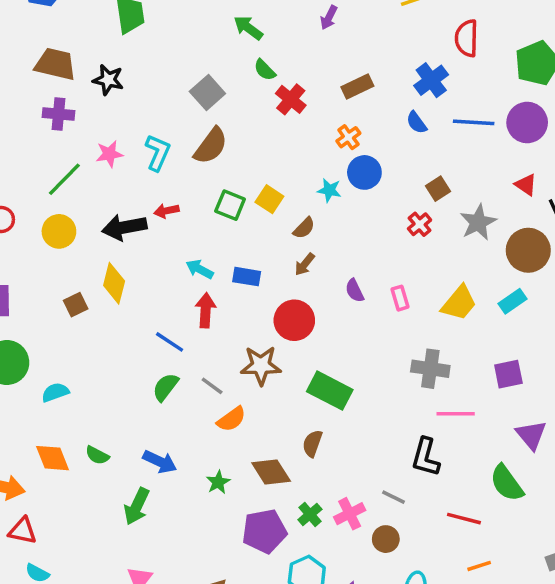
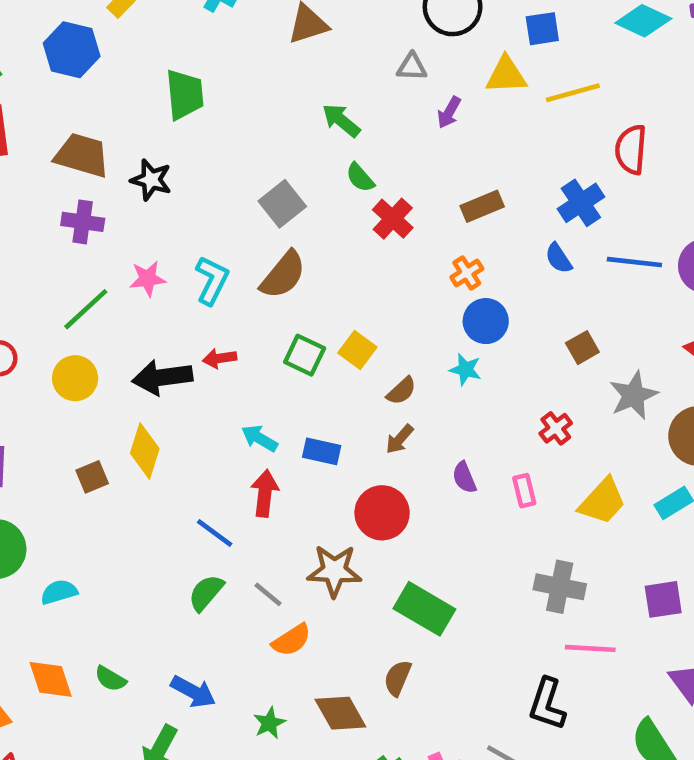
cyan star: (329, 190) -> (466, 370), moved
red cross: (420, 224) -> (556, 428), moved

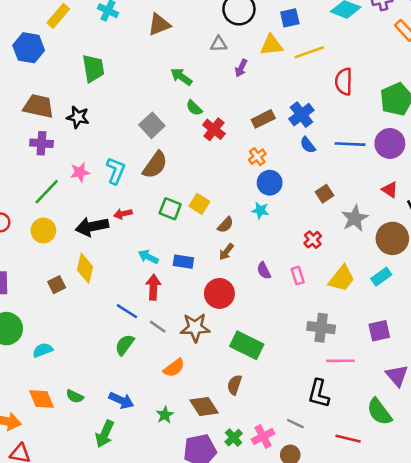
blue cross: (581, 203) -> (301, 115), moved
gray line: (268, 594) -> (158, 327), moved

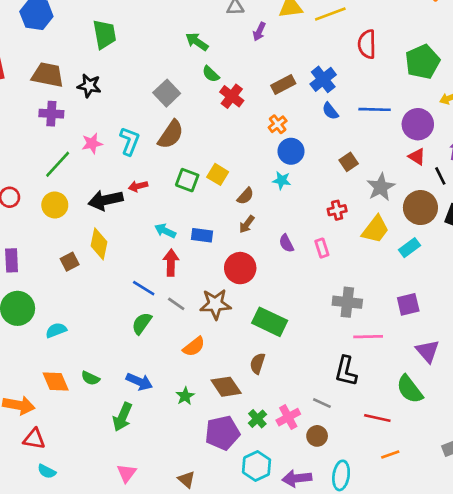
purple circle: (390, 143) -> (418, 124), moved
red cross: (313, 240) -> (337, 210), turned 30
yellow trapezoid: (342, 278) -> (375, 229), moved

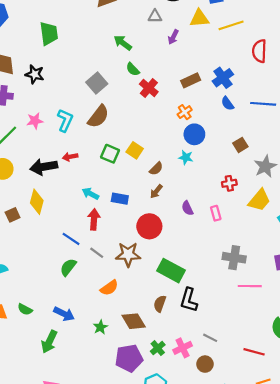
black L-shape: (346, 371) -> (189, 300), moved

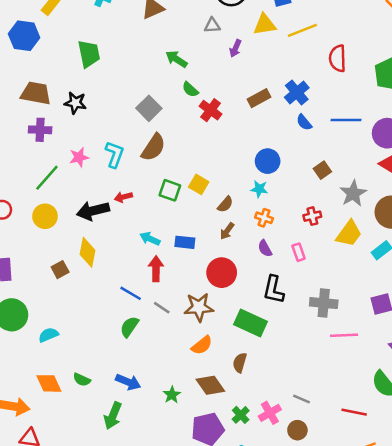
orange cross: (185, 112) -> (264, 218), moved, turned -32
orange semicircle: (109, 288) -> (202, 345), moved
black L-shape: (189, 300) -> (274, 290), moved

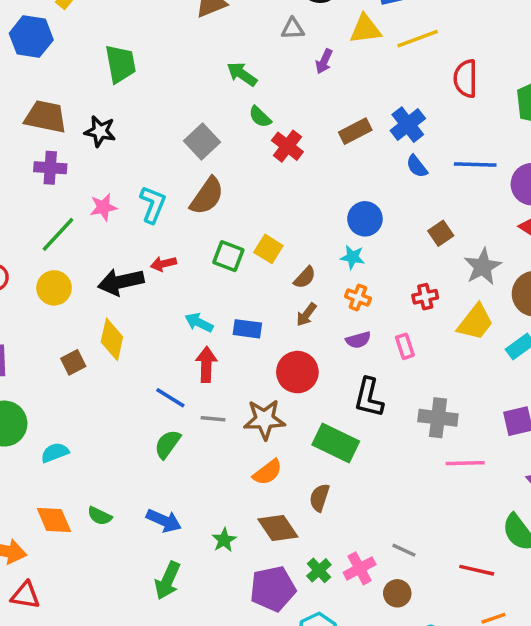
purple semicircle: (265, 248) -> (358, 340), turned -78
gray line: (162, 308) -> (213, 419), turned -30
green arrow: (113, 416) -> (168, 581), moved

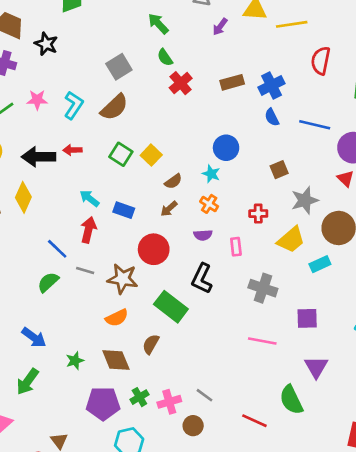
gray cross: (438, 418) -> (263, 288), moved

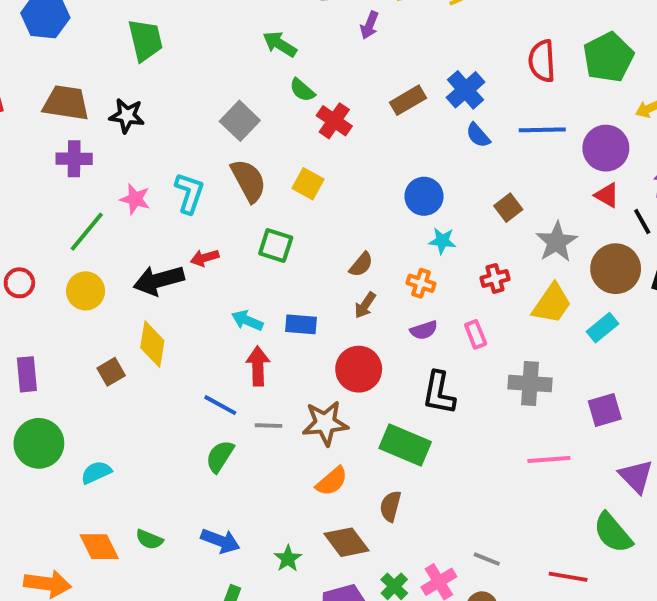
red semicircle: (321, 61) -> (542, 61), moved
pink star: (37, 100) -> (135, 199), turned 30
brown semicircle: (114, 107) -> (249, 181), turned -60
yellow square: (151, 155) -> (308, 184), moved
cyan star: (211, 174) -> (442, 241), moved

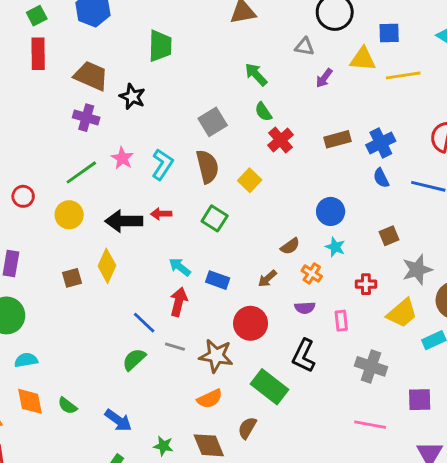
brown semicircle: (361, 264) -> (290, 246), moved
cyan semicircle: (96, 472) -> (26, 360), moved
green star: (288, 559) -> (163, 446), turned 30

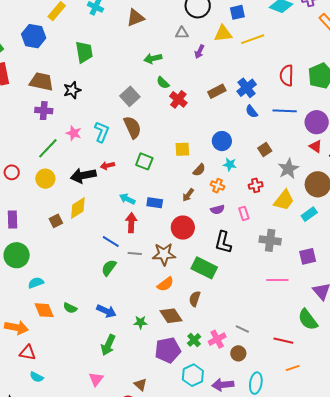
green arrow: (256, 74) -> (153, 58), turned -48
black star: (132, 97) -> (72, 90), turned -30
yellow square: (250, 180) -> (182, 149), moved, turned -35
yellow diamond: (107, 266) -> (78, 208), turned 45

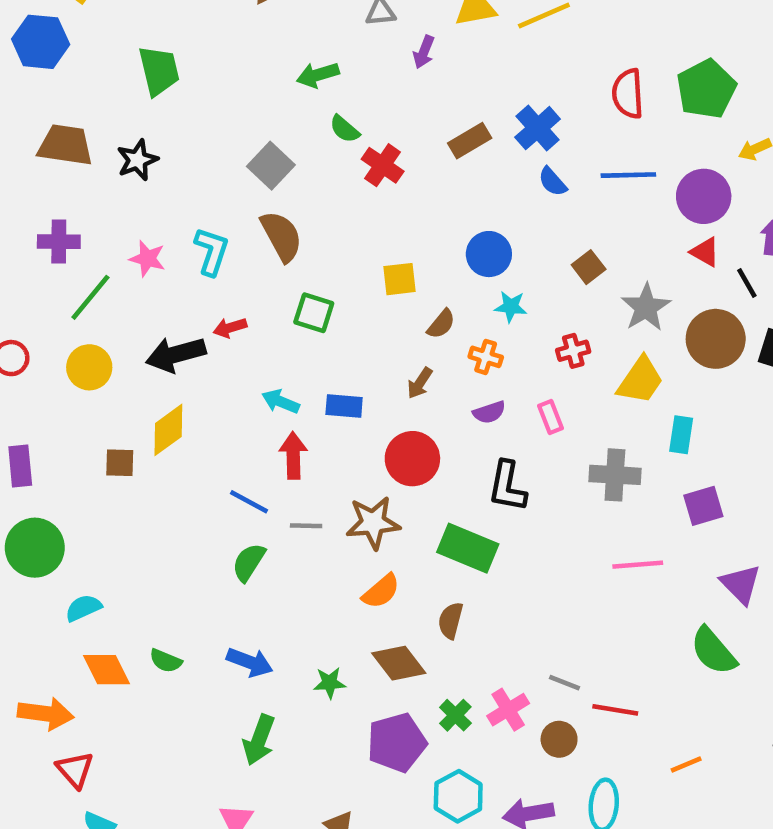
purple cross: (44, 111) -> (59, 242), moved
cyan rectangle: (309, 214) -> (681, 435), moved, turned -42
brown square: (56, 221) -> (120, 463), turned 32
red line: (283, 341) -> (615, 710), moved
red triangle: (28, 353) -> (75, 770), turned 42

